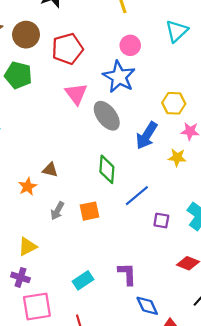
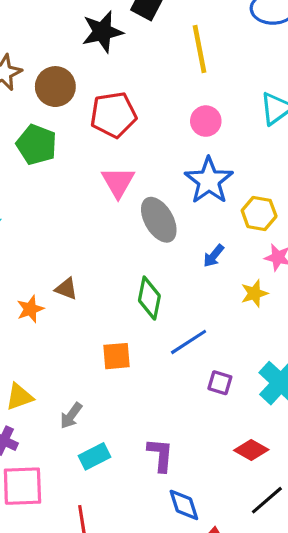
blue star: (119, 77) -> (209, 181), moved
blue arrow: (147, 135) -> (214, 256), size x0.6
yellow star: (177, 157) -> (254, 293), turned -30
gray arrow: (57, 211) -> (71, 416), moved

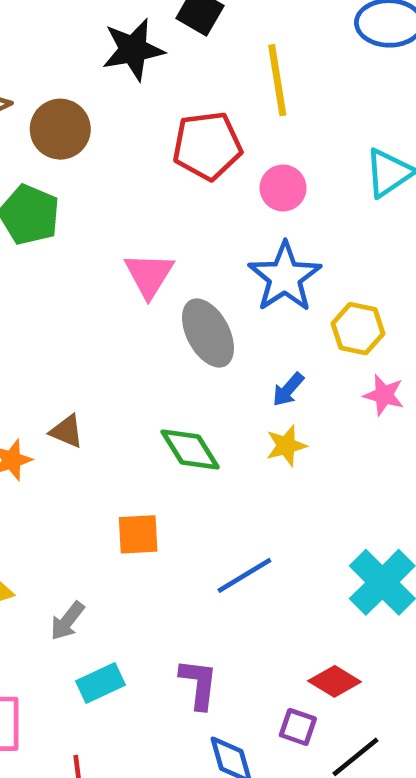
red pentagon: (113, 115) -> (207, 146), moved
yellow star: (254, 293) -> (286, 446), moved
green diamond: (149, 298) -> (190, 449), turned -45
blue line: (189, 342) -> (244, 575), moved
purple square: (220, 383) -> (298, 727), moved

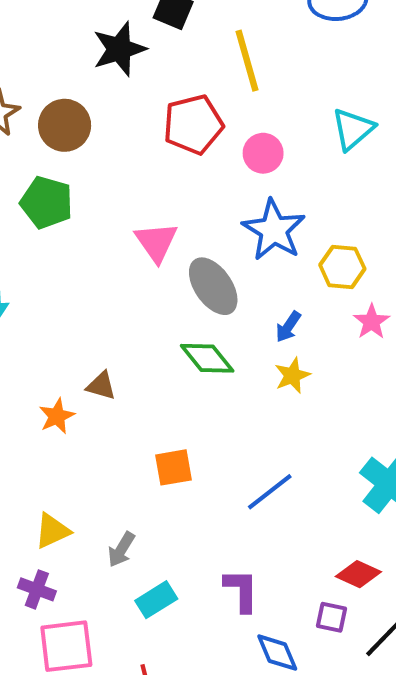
pink star: (384, 395) -> (372, 322), turned 30
green diamond: (190, 449) -> (207, 358), moved

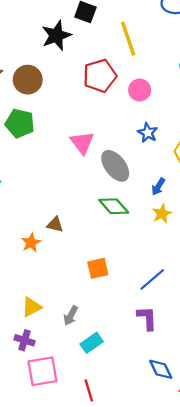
blue star: (274, 230) -> (148, 133), size x0.6
purple L-shape: (241, 590) -> (147, 318), moved

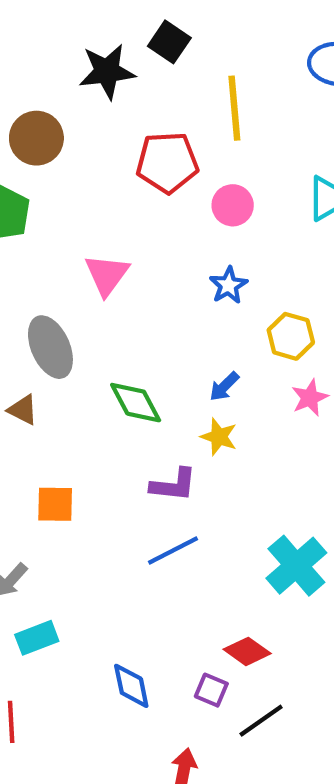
gray ellipse: (115, 166) -> (50, 347), moved
yellow star: (162, 214) -> (219, 437), turned 30
orange square: (98, 268) -> (55, 504), moved
purple L-shape: (147, 318) -> (174, 485), moved, turned 85
blue diamond: (161, 369) -> (131, 686), moved

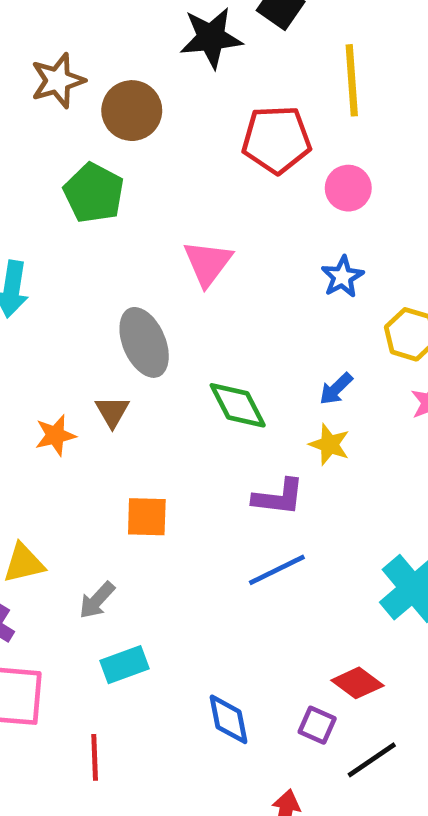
brown triangle: (23, 410) -> (112, 412), turned 32

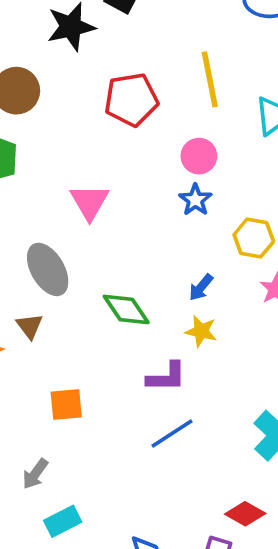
yellow line: (352, 80) -> (210, 79), moved
pink circle: (348, 188) -> (199, 156), moved

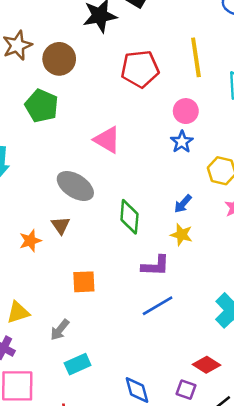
pink triangle: (90, 202) -> (107, 140), turned -32
gray ellipse: (48, 269) -> (75, 186), turned -30
green diamond: (126, 309) -> (129, 217), turned 36

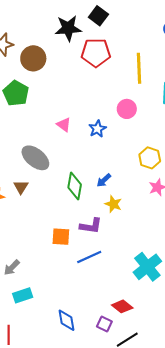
red pentagon: (140, 69) -> (96, 53), moved
pink triangle: (107, 140) -> (64, 125), size x0.7
blue star: (182, 142) -> (97, 129), moved
blue arrow: (183, 204) -> (104, 180), moved
orange square: (84, 282) -> (61, 237), moved

